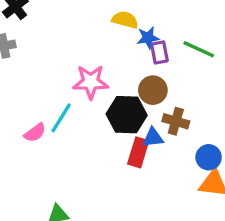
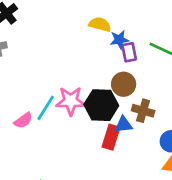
pink star: (91, 82) -> (71, 101), moved

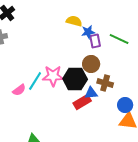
red rectangle: (111, 137) -> (82, 102), turned 42

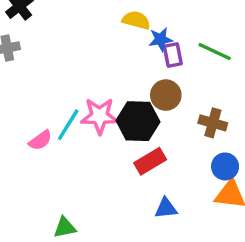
brown cross: (105, 83) -> (213, 123), moved
blue triangle: (91, 93) -> (166, 208), moved

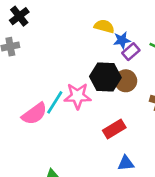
purple rectangle: (173, 55) -> (131, 52), turned 60
black hexagon: (138, 121) -> (105, 77), moved
pink semicircle: (40, 140) -> (34, 114), size x1.5

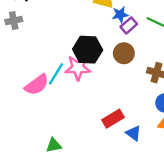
black hexagon: (105, 77) -> (88, 50), moved
red rectangle: (114, 129) -> (113, 119), moved
blue triangle: (126, 163) -> (134, 133), moved, turned 42

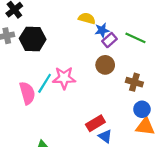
black hexagon: (88, 50) -> (33, 39), moved
pink semicircle: (37, 85) -> (27, 93), turned -70
blue triangle: (134, 133) -> (105, 136), moved

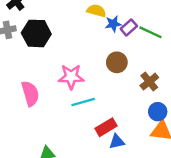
purple rectangle: (110, 40) -> (129, 27), moved
brown cross: (134, 82) -> (149, 82), turned 35
cyan line: (45, 83) -> (83, 102), moved, turned 42
blue triangle: (105, 136) -> (117, 142), turned -48

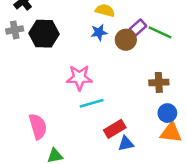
blue star: (113, 24) -> (99, 32), moved
brown circle: (117, 62) -> (126, 40), moved
brown cross: (149, 82) -> (159, 82), turned 36
pink semicircle: (30, 94) -> (38, 126), moved

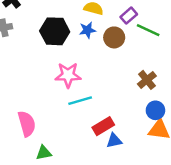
purple rectangle: (138, 28) -> (129, 16), moved
black hexagon: (44, 34) -> (55, 31), moved
brown cross: (159, 82) -> (147, 80), turned -36

